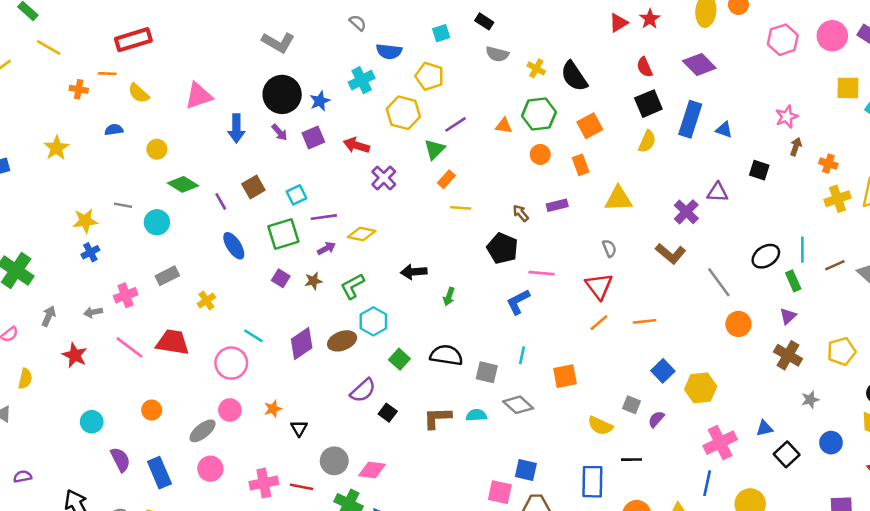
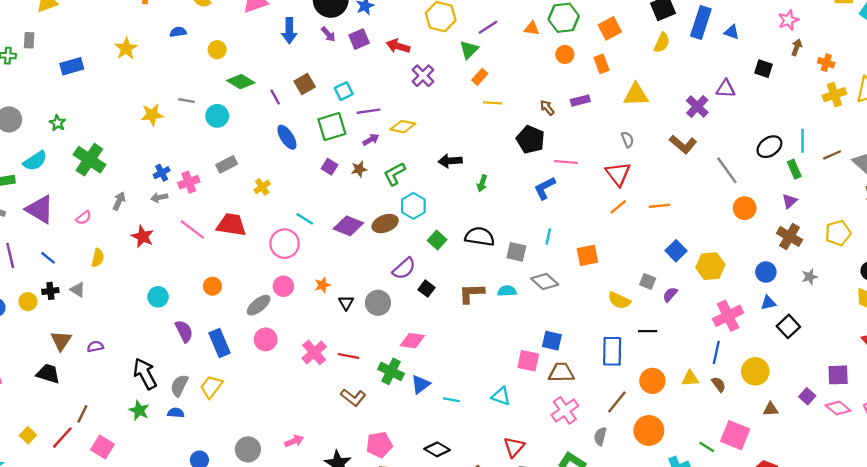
blue cross: (90, 252) -> (162, 173), moved
purple diamond: (302, 344) -> (348, 226), turned 56
blue circle: (831, 443) -> (766, 272), moved
gray circle: (334, 461) -> (378, 303), moved
pink cross: (264, 483) -> (314, 352), turned -30

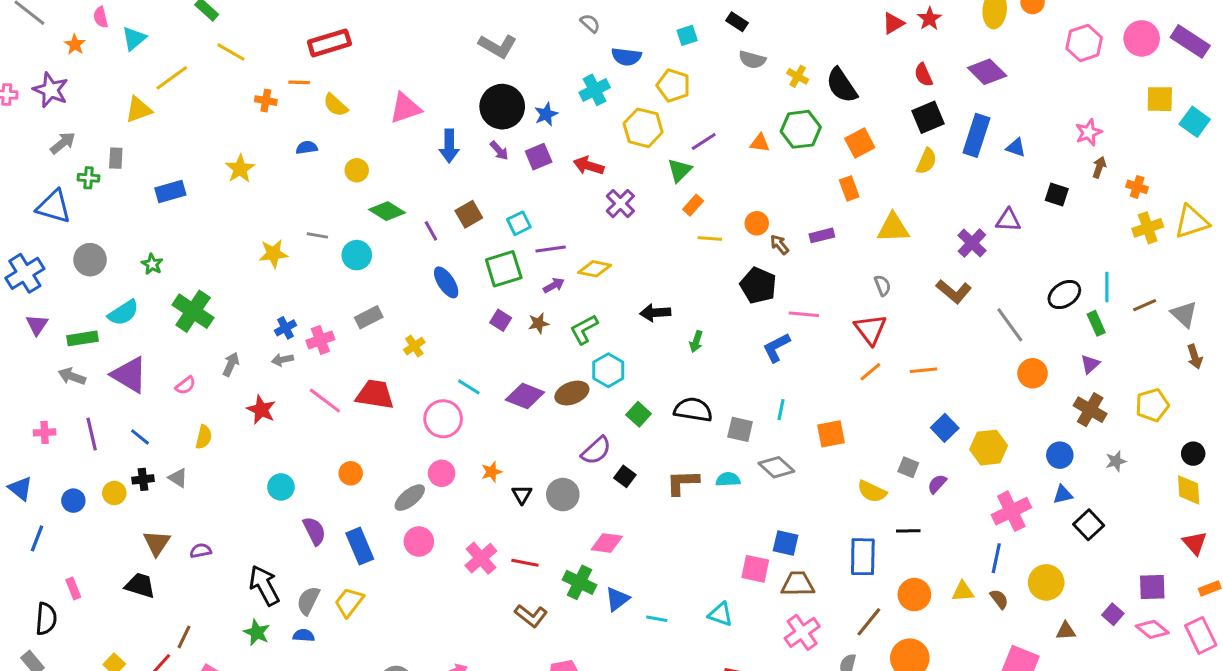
orange circle: (565, 54) -> (757, 223), moved

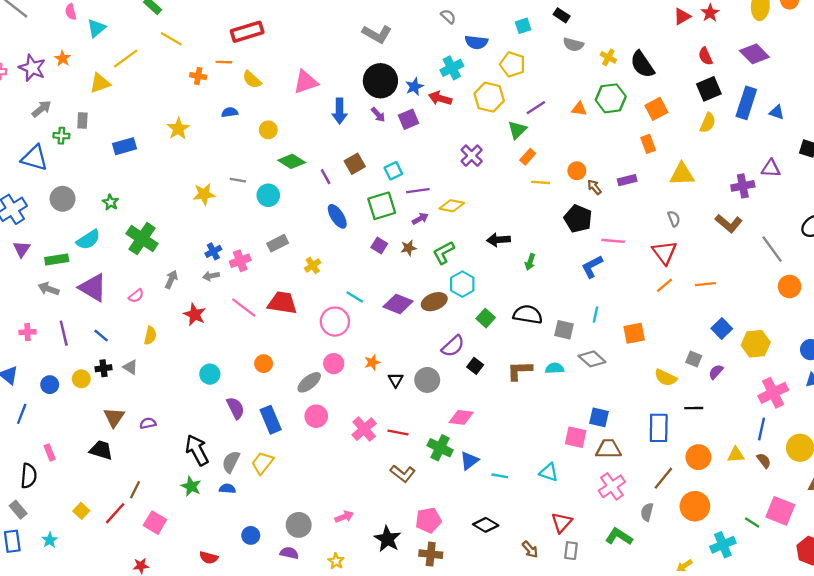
orange star: (75, 44) -> (63, 59), moved
red arrow: (589, 166) -> (440, 98), moved
purple cross: (972, 243) -> (743, 186), turned 35

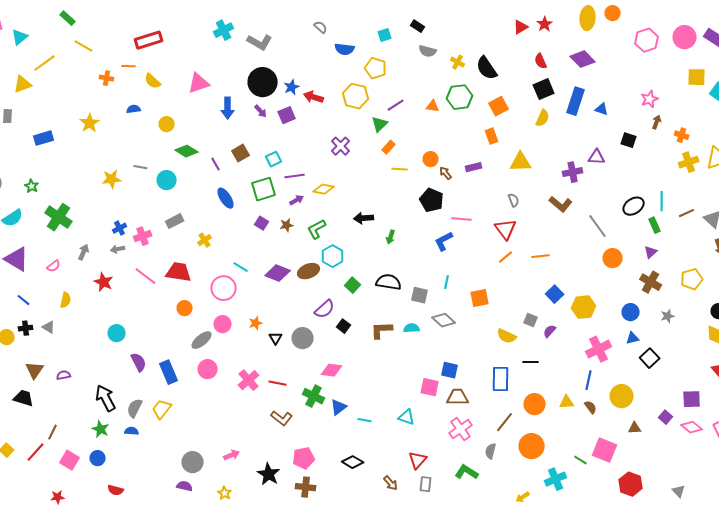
cyan cross: (452, 68) -> (224, 30), moved
orange circle: (264, 364) -> (185, 308), moved
blue circle: (251, 535) -> (98, 458), moved

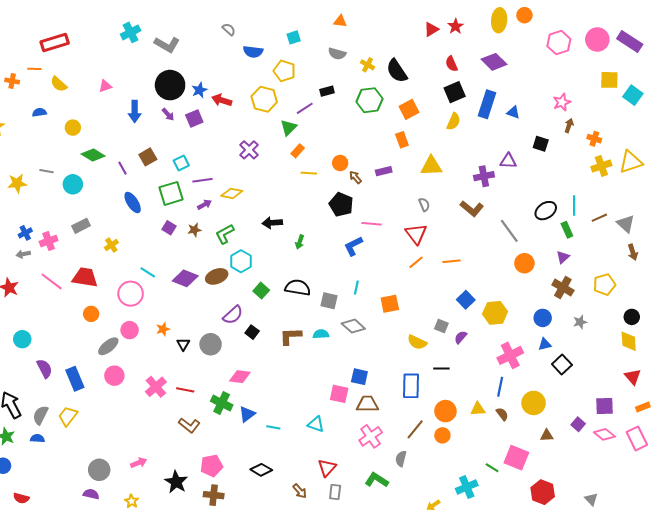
black rectangle: (418, 26) -> (327, 91), moved, turned -48
pink triangle: (199, 83) -> (105, 86), size x0.6
orange triangle: (433, 106) -> (340, 21), moved
orange circle: (532, 446) -> (442, 435), moved, size x0.6

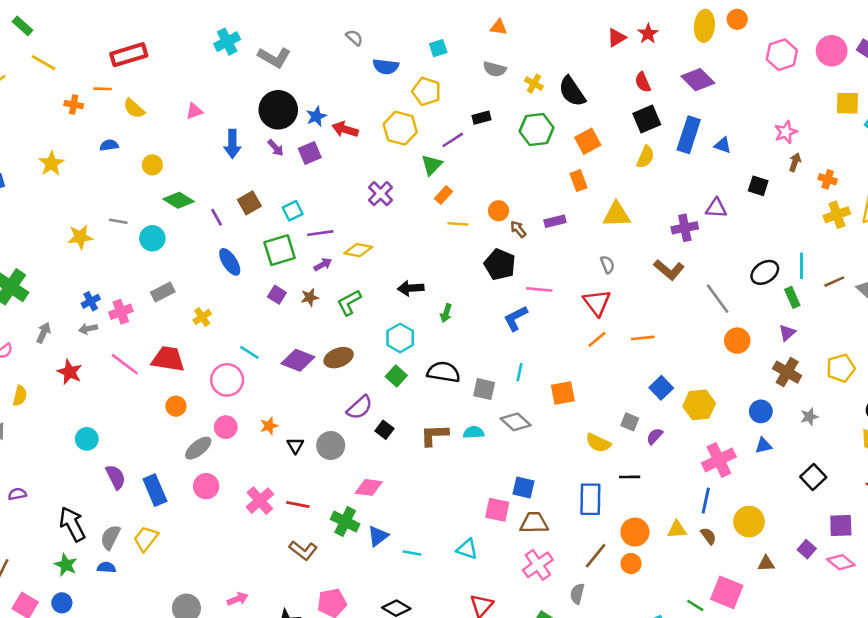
cyan hexagon: (241, 261) -> (400, 338), moved
black square: (562, 364) -> (813, 477), moved

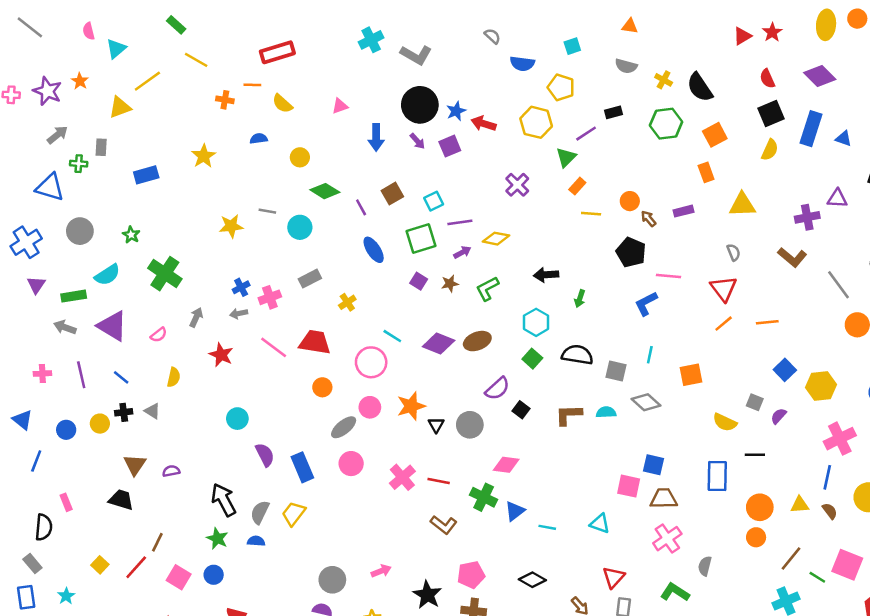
orange star: (269, 426) -> (411, 406), size x1.6
brown line: (596, 556) -> (791, 559), moved

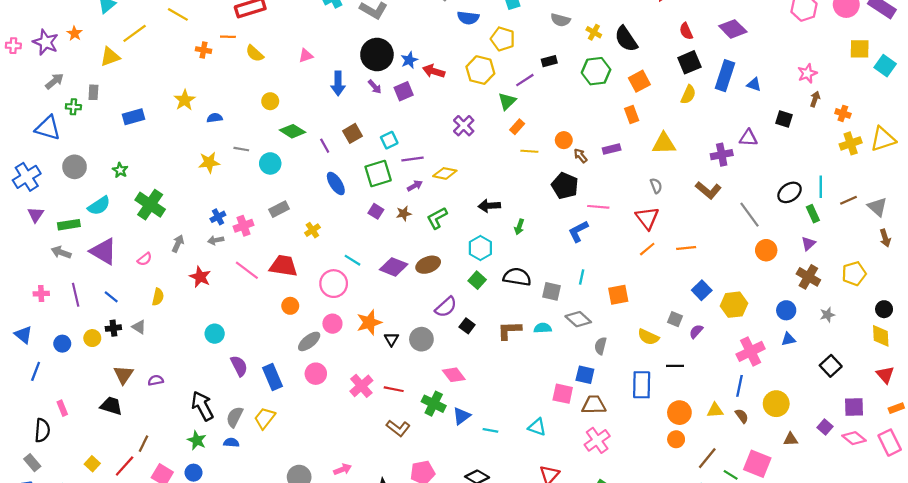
blue semicircle: (259, 139) -> (215, 118), moved
pink diamond: (506, 465) -> (454, 375), turned 45
gray semicircle: (705, 566) -> (600, 346), moved

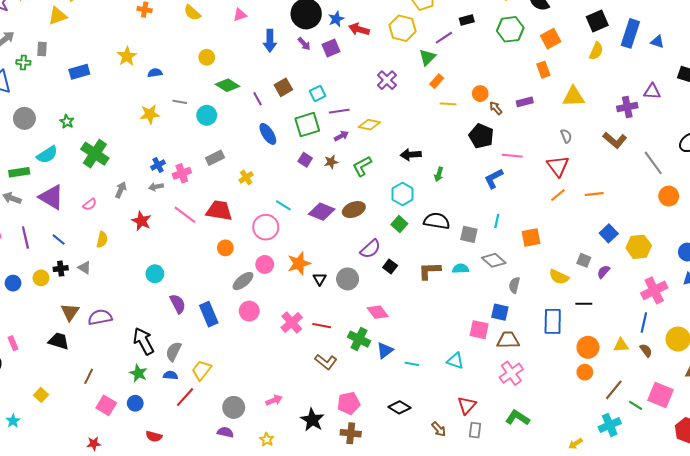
purple semicircle: (156, 380) -> (100, 317), size x1.6
yellow trapezoid: (265, 418) -> (202, 370), moved
red line: (125, 466) -> (185, 397), moved

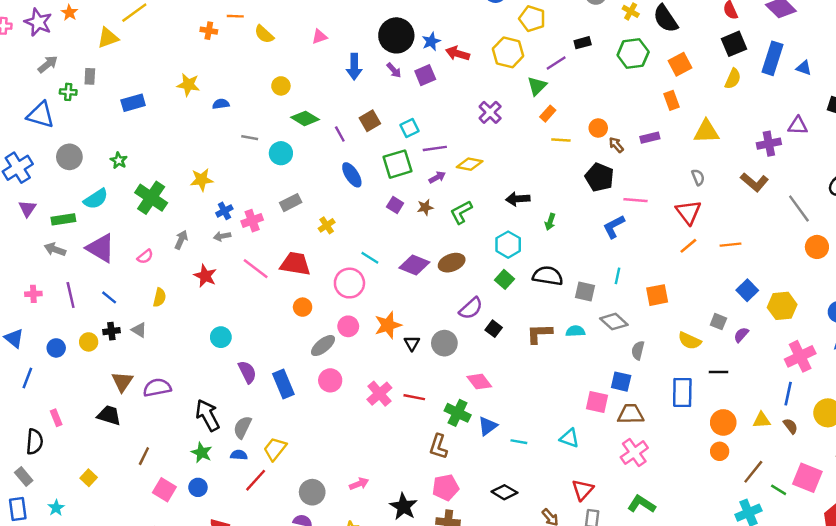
yellow star: (127, 56) -> (188, 85), turned -30
yellow star: (150, 114) -> (202, 180), moved
brown L-shape: (326, 362) -> (438, 447), moved, turned 70

